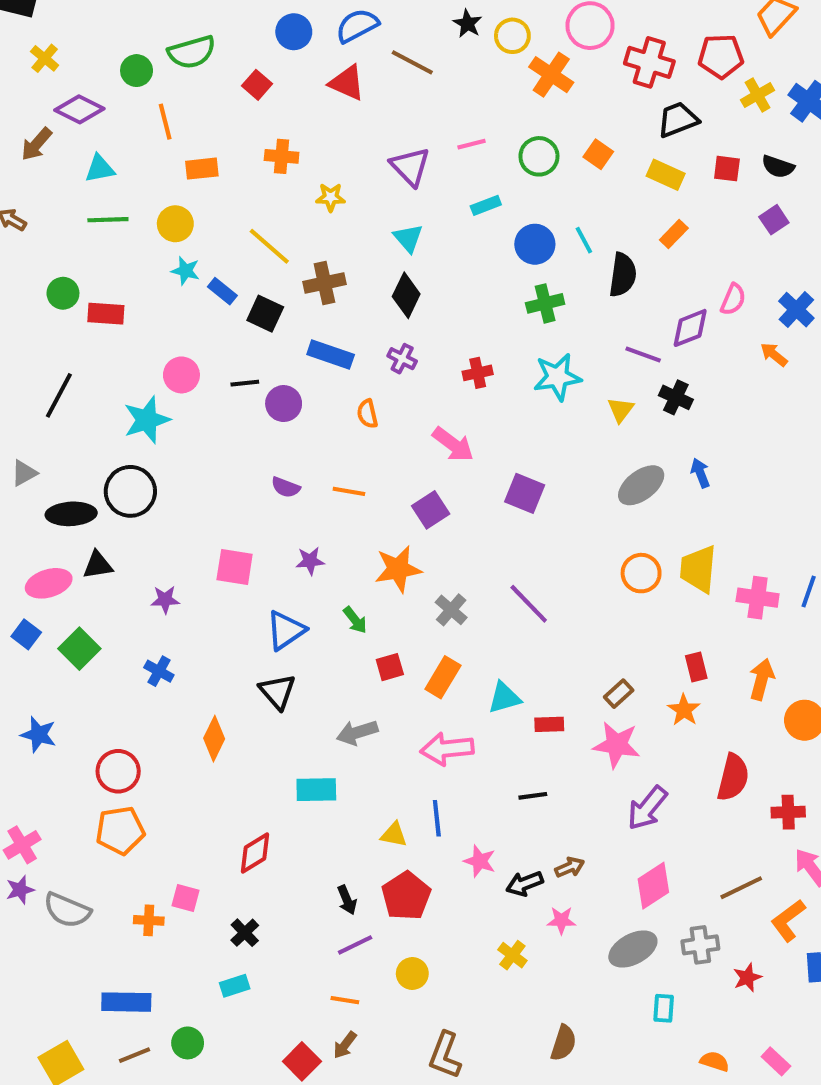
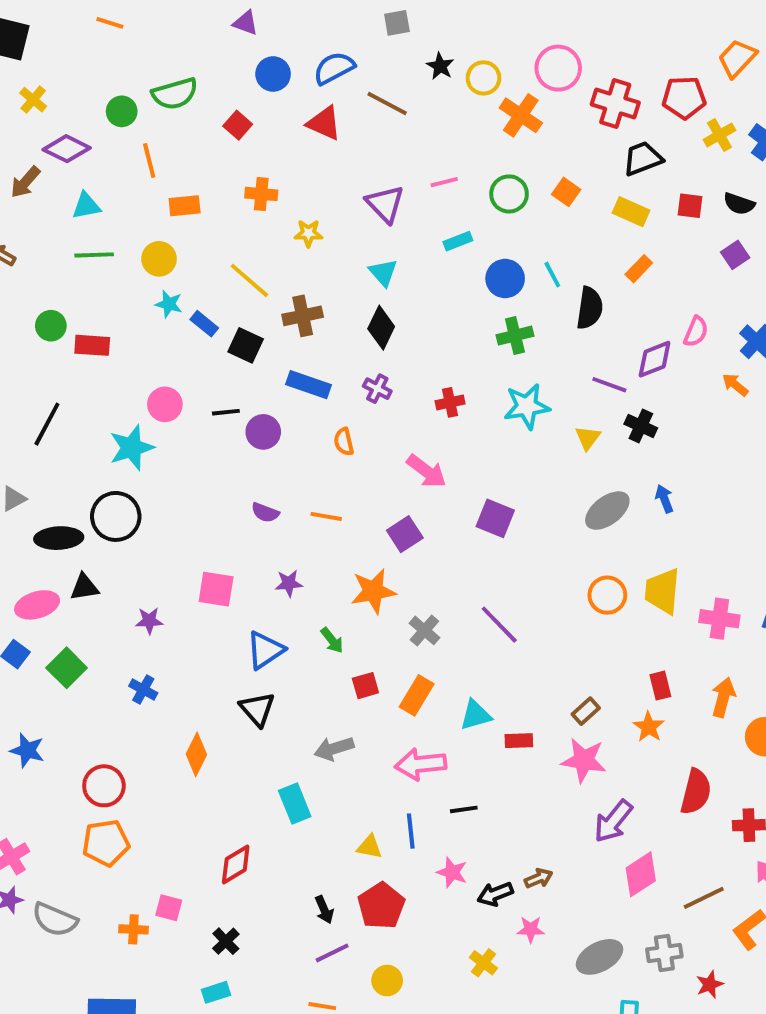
cyan rectangle: (316, 790) -> (295, 804), turned 69
black line: (533, 796) -> (464, 809), moved
pink diamond: (653, 886) -> (641, 874), moved

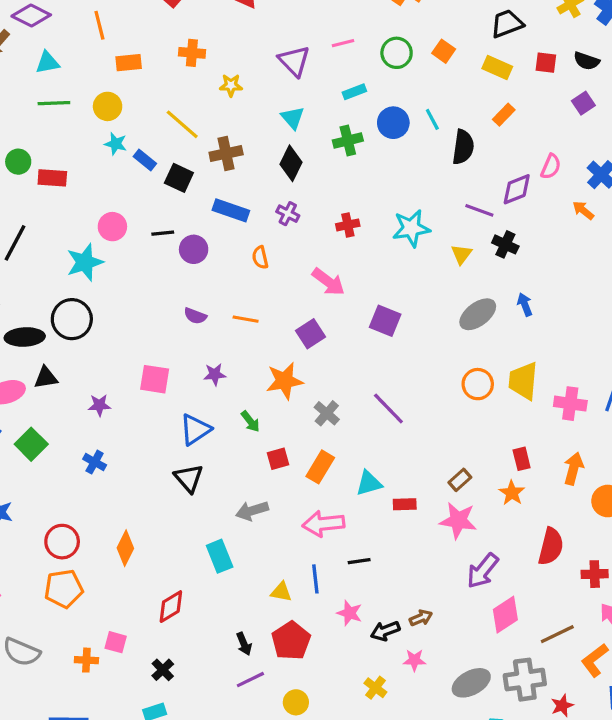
green cross: (515, 336) -> (348, 141), moved
orange diamond: (196, 754) -> (125, 548), moved
gray cross: (664, 953) -> (525, 680), size x1.4

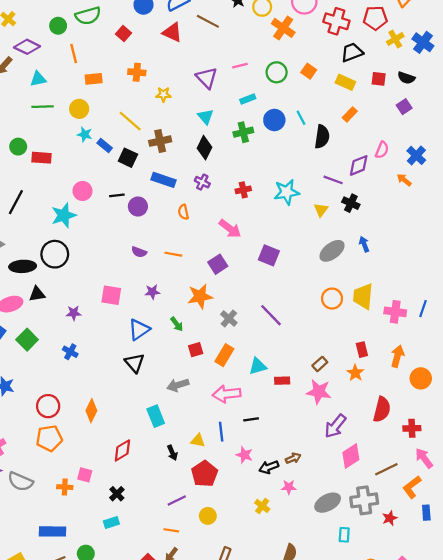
black arrow: (244, 644) -> (172, 453), moved

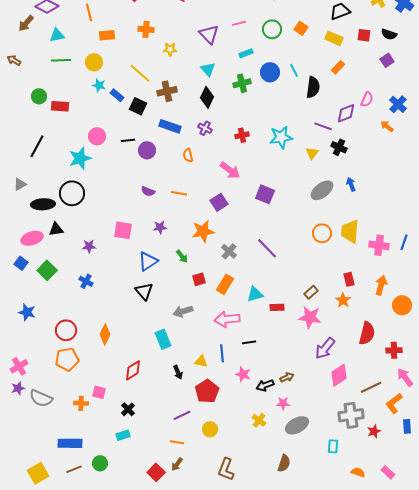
gray ellipse: (328, 503) -> (297, 425), moved

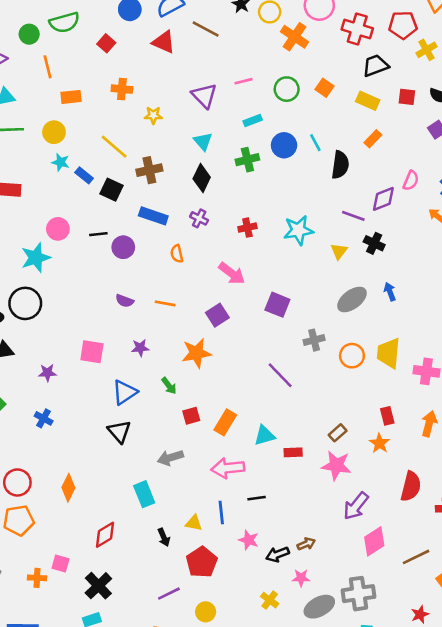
gray cross: (229, 251) -> (314, 340), moved, turned 35
black cross: (128, 409) -> (98, 586), size x1.5
gray cross: (351, 415) -> (359, 594), moved

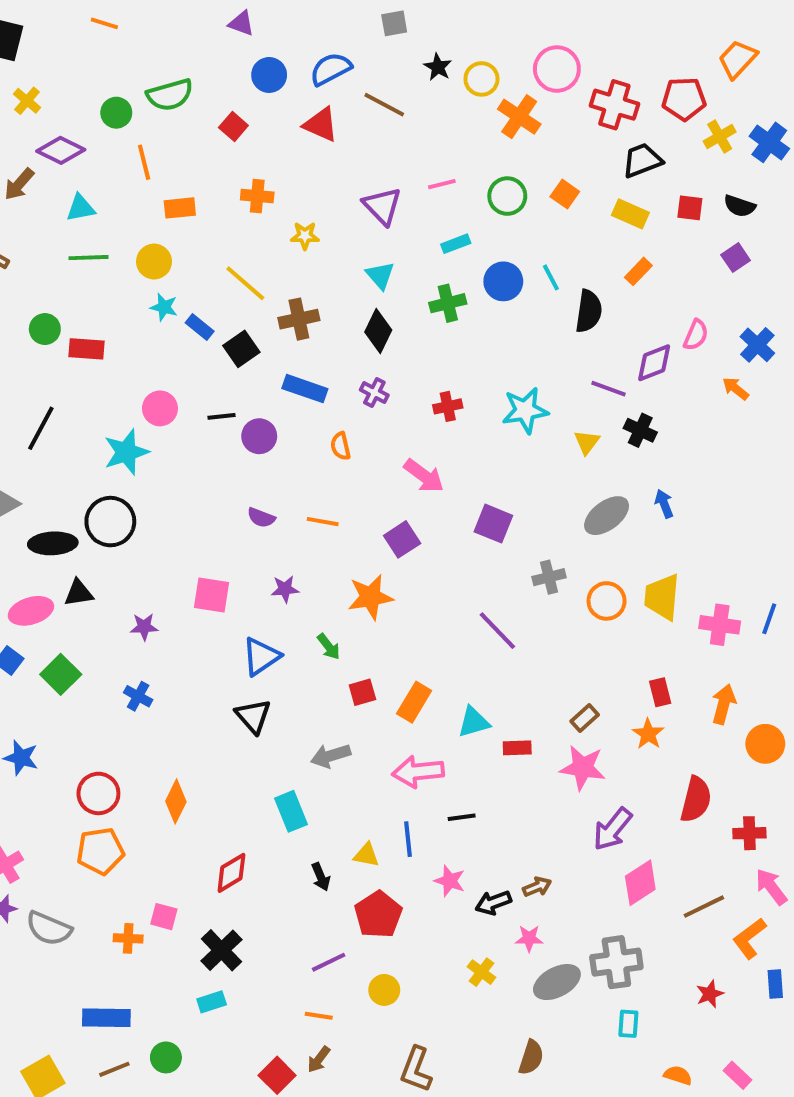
black square: (111, 190) -> (241, 349), turned 30

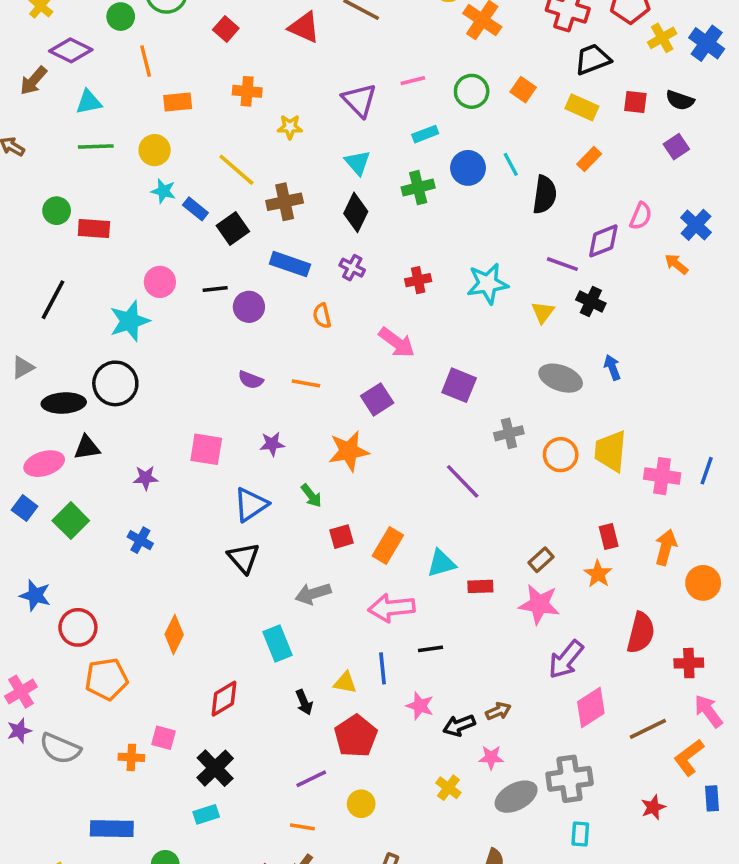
gray ellipse: (607, 516) -> (561, 378), turned 57
red circle: (98, 793) -> (78, 627), moved

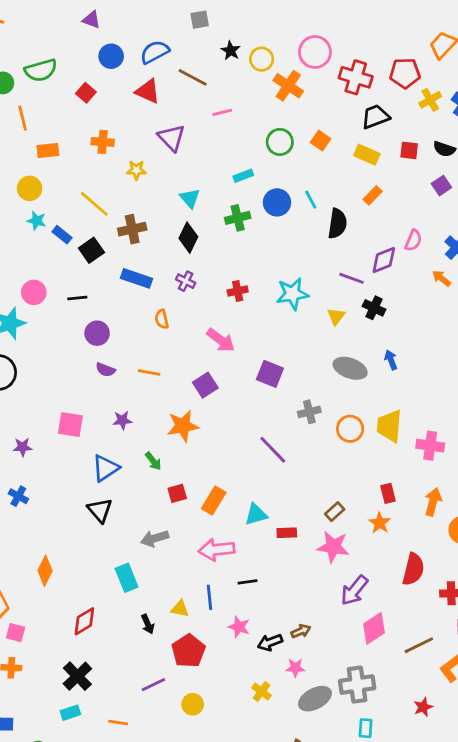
pink line: (413, 81) -> (222, 112), moved
purple triangle: (359, 100) -> (172, 138), moved
purple circle: (249, 307) -> (97, 333), moved
pink square: (163, 738) -> (16, 633), moved
orange line: (302, 827) -> (118, 723), moved

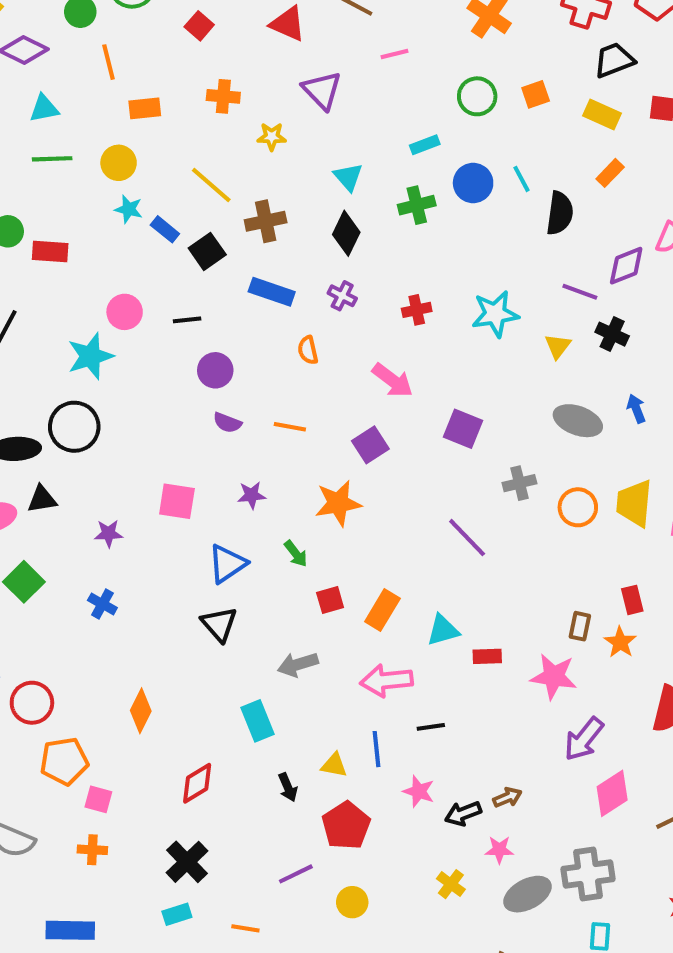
orange square: (321, 141) -> (536, 94), turned 36
brown rectangle: (335, 512) -> (580, 626), moved, turned -36

